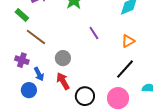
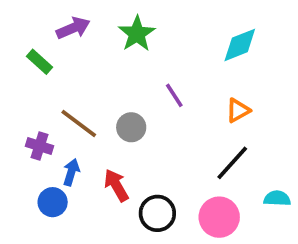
brown line: (36, 37) -> (79, 124), moved
gray circle: (63, 58) -> (131, 127), moved
blue arrow: (39, 74) -> (71, 172), turned -136

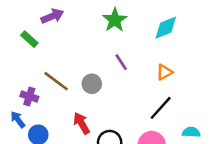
green star: (137, 34) -> (115, 20), moved
blue arrow: (71, 172) -> (18, 119), moved, turned -54

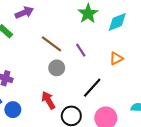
green star: (115, 20) -> (88, 14), moved
brown line: (56, 81) -> (51, 44), moved
black line: (161, 108) -> (92, 88), moved

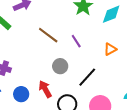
gray circle: (57, 68) -> (60, 66), moved
blue circle: (13, 110) -> (21, 94), moved

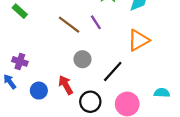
purple line: (76, 41) -> (96, 22), moved
orange triangle: (110, 49) -> (138, 40), size x1.5

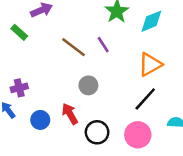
purple cross: (20, 61) -> (19, 88), turned -32
black line: (113, 72) -> (145, 99), moved

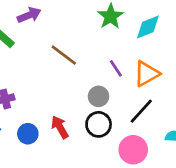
purple line: (103, 45) -> (116, 68), moved
gray circle: (88, 85) -> (99, 96), moved
black circle: (97, 132) -> (99, 124), moved

